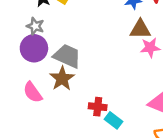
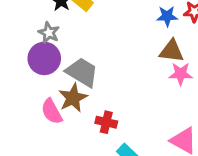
pink semicircle: (33, 92) -> (52, 111), moved
red cross: (98, 107) -> (106, 122), moved

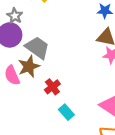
red cross: (106, 122) -> (52, 87), turned 35

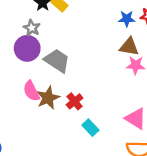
brown star: (29, 66) -> (48, 98), moved

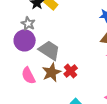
brown star: (48, 98) -> (51, 72), moved
red cross: (75, 101) -> (71, 71), moved

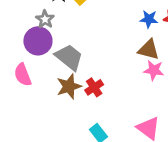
pink semicircle: (28, 76) -> (23, 75), moved

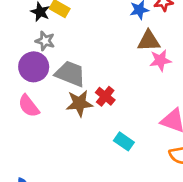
gray star: (45, 19) -> (45, 41), moved
brown star: (69, 86) -> (79, 103), turned 30

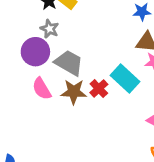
pink semicircle: (29, 106) -> (42, 89), moved
cyan rectangle: (124, 141) -> (125, 79), moved, size x1.5

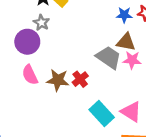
gray trapezoid: (69, 63) -> (109, 57), moved
cyan rectangle: (125, 79) -> (102, 113), moved

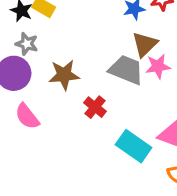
brown triangle: (126, 42) -> (145, 44), turned -42
brown star: (58, 80) -> (64, 75), moved

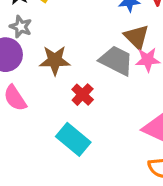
brown triangle: (145, 44) -> (137, 37), turned -36
cyan rectangle: (134, 146) -> (73, 139), moved

